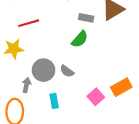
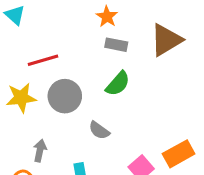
gray rectangle: (86, 18) -> (116, 45), moved
gray circle: (44, 70) -> (65, 96), moved

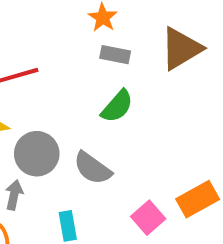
gray circle: (65, 96) -> (37, 154), moved
gray semicircle: (99, 130) -> (92, 168), size x1.4

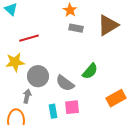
green semicircle: (117, 106) -> (90, 71), moved
pink square: (148, 218) -> (72, 107), moved, turned 35

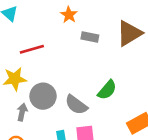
orange star: (70, 10) -> (69, 15), moved
gray arrow: (27, 96) -> (22, 112), moved

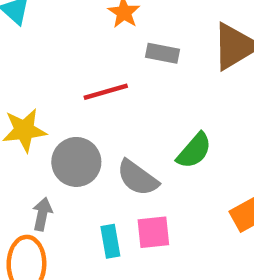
red line: (32, 49) -> (106, 92), moved
gray arrow: (22, 112) -> (42, 214), moved

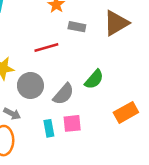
gray semicircle: (138, 178) -> (64, 94), turned -85
gray arrow: (42, 214) -> (12, 114), turned 105

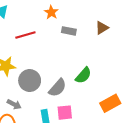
brown triangle: (116, 23) -> (102, 28), size x0.6
red line: (46, 48) -> (25, 35), moved

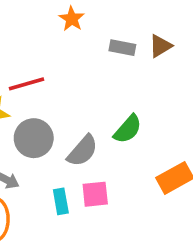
gray rectangle: (69, 31) -> (122, 48), moved
red line: (25, 35) -> (26, 84), moved

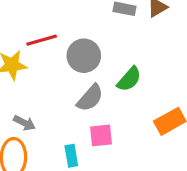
gray circle: (34, 138) -> (84, 56), moved
cyan rectangle: (61, 201) -> (71, 156), moved

